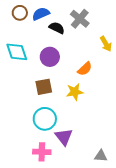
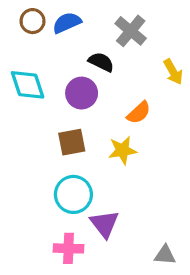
black semicircle: (57, 28) -> (101, 62), moved

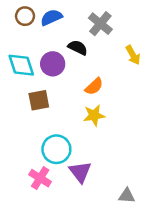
purple circle: (82, 93) -> (53, 64), moved
orange semicircle: (139, 113) -> (94, 86), moved
brown square: (72, 142) -> (39, 100), moved
pink cross: (68, 248) -> (40, 178), moved, turned 30

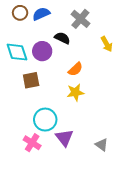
gray triangle: (127, 196) -> (102, 145), moved, turned 32

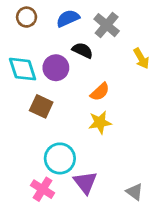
blue semicircle: (41, 14) -> (68, 18), moved
brown square: (31, 80) -> (41, 106), turned 36

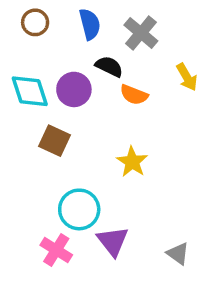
blue semicircle: (68, 18) -> (90, 24), turned 100
orange semicircle: (100, 92) -> (134, 95), moved, turned 65
yellow star: (100, 122) -> (132, 162), turned -30

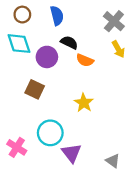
gray cross: (141, 33) -> (114, 21), moved
cyan diamond: (30, 91) -> (19, 44), moved
pink cross: (56, 250) -> (17, 147), moved

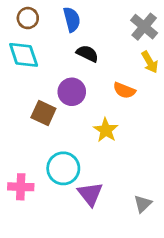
purple circle: (47, 57) -> (72, 92), moved
orange semicircle: (85, 60) -> (124, 90), moved
pink cross: (17, 147) -> (21, 187), turned -30
gray triangle: (113, 161) -> (143, 204), turned 40

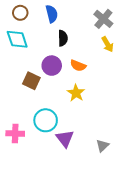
black semicircle: (87, 54) -> (63, 38), turned 63
orange semicircle: (124, 90) -> (78, 66), moved

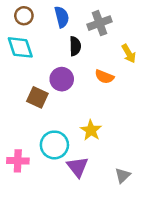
gray cross: (103, 19) -> (99, 23), moved, turned 30
orange semicircle: (78, 66) -> (104, 77), moved
yellow star: (76, 93) -> (91, 130), moved

